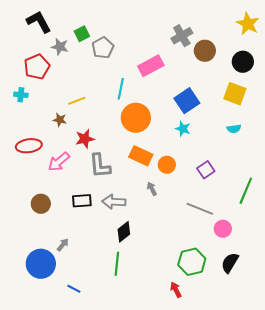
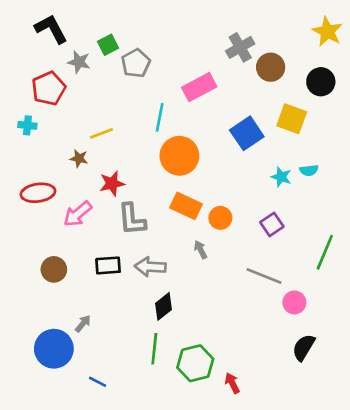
yellow square: (235, 94) -> (292, 119), moved
cyan star: (183, 129) -> (281, 177), moved
green hexagon: (192, 262) -> (195, 363), moved

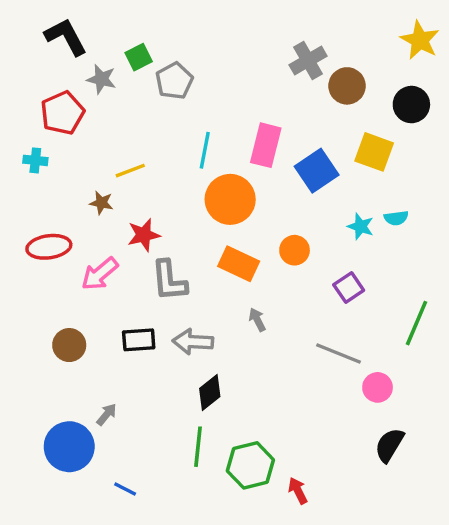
pink rectangle: (199, 87) -> (266, 145), moved, turned -48
orange circle: (220, 218) -> (295, 250), moved

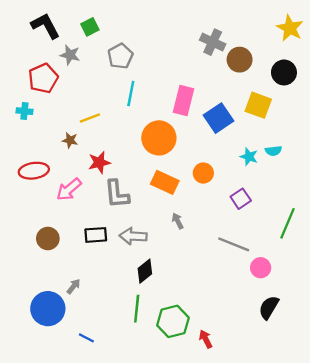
green square: (139, 57) -> (90, 27), moved
gray cross: (308, 60) -> (213, 42), turned -35
cyan line: (205, 150) -> (131, 94), moved

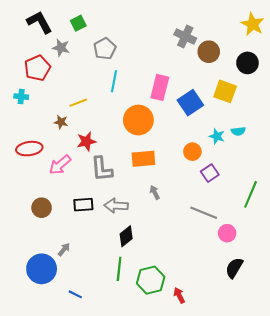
orange circle: (203, 173) -> (192, 152), moved
orange rectangle: (165, 182) -> (143, 159), turned -30

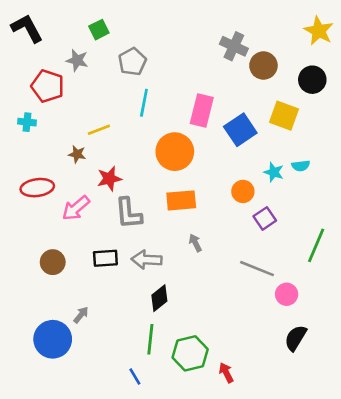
black L-shape: (40, 22) -> (27, 28), moved
red pentagon: (37, 68) -> (48, 86), turned -30
blue line: (75, 294) -> (135, 377), moved, turned 32

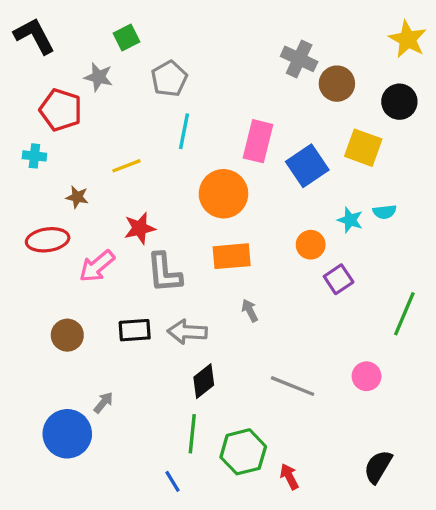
brown star: (77, 154) -> (77, 197), moved
gray line: (257, 269) -> (293, 386), moved
black semicircle: (296, 338) -> (378, 467), moved

